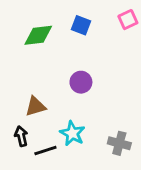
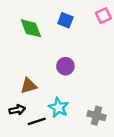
green diamond: (38, 35) -> (31, 28), turned 75
black arrow: (21, 136) -> (17, 110), turned 91

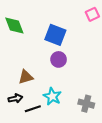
blue square: (65, 20) -> (55, 35), moved, size x1.5
green diamond: (31, 28) -> (14, 26), moved

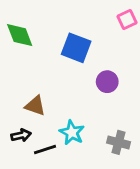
purple circle: (59, 59) -> (107, 82), moved
brown triangle: (26, 77) -> (35, 106), turned 35

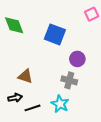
cyan star: (72, 133) -> (60, 104), moved
gray cross: (119, 142) -> (69, 80), moved

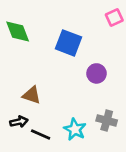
gray cross: (69, 80) -> (107, 120), moved
black line: (32, 108) -> (41, 134), turned 42

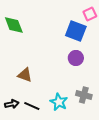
blue square: (69, 43) -> (76, 31), moved
black arrow: (19, 122) -> (12, 104), moved

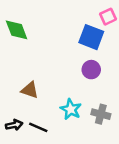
cyan star: (59, 102) -> (71, 109), moved

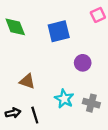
blue square: (91, 37) -> (59, 31), moved, turned -35
black line: (38, 127) -> (35, 115), turned 49

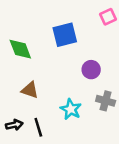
green diamond: (15, 27) -> (20, 49), moved
gray cross: (91, 103) -> (106, 101), moved

